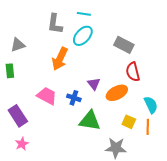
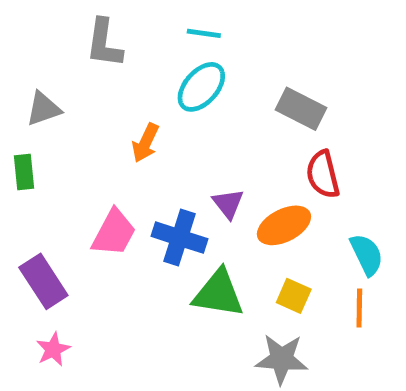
gray L-shape: (55, 24) -> (104, 43), moved
orange arrow: (60, 59) -> (145, 143), size x0.7
pink trapezoid: (47, 96) -> (114, 233), turned 90
blue cross: (74, 98) -> (180, 238), size x1.5
yellow square: (129, 122) -> (294, 296), moved

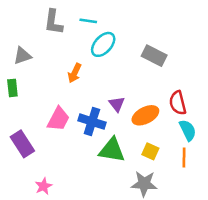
cyan line: (204, 33) -> (88, 21), moved
red semicircle: (323, 174) -> (178, 103), moved
pink star: (53, 349) -> (44, 186), moved

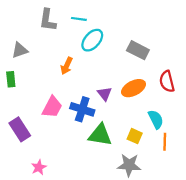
red semicircle: (178, 103) -> (167, 81), moved
orange ellipse: (145, 115) -> (134, 88), moved
cyan semicircle: (188, 130) -> (156, 119), moved

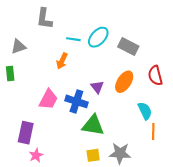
cyan line: (79, 19) -> (73, 39), moved
cyan ellipse: (92, 40) -> (98, 37), moved
orange ellipse: (134, 88) -> (124, 82), turned -30
purple rectangle: (20, 129) -> (26, 133), moved, turned 45
yellow square: (135, 136) -> (93, 155), moved, turned -32

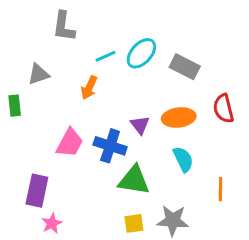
cyan line: (73, 39) -> (106, 56), turned -32
gray triangle: (18, 46) -> (38, 74), moved
orange ellipse: (124, 82) -> (179, 117), turned 50
cyan semicircle: (145, 111) -> (183, 159), moved

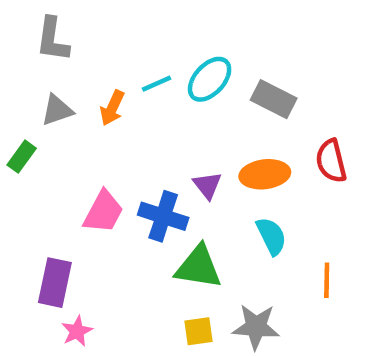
gray L-shape: (64, 26) -> (53, 39), moved
orange arrow: (89, 88) -> (112, 108), moved
green rectangle: (15, 106) -> (22, 157), turned 42

